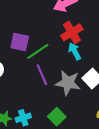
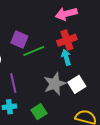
purple line: (42, 75) -> (13, 83), moved
gray star: (68, 83) -> (55, 84), turned 30

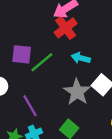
red cross: (67, 40) -> (66, 28), moved
cyan arrow: (66, 57) -> (81, 58), turned -42

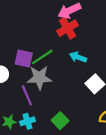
purple square: (22, 54) -> (24, 58), moved
gray star: (77, 92) -> (39, 78), moved, turned 30

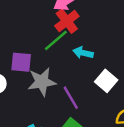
green line: (42, 57) -> (56, 40), moved
purple line: (27, 95) -> (71, 98), moved

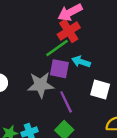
purple square: (21, 62) -> (59, 69), moved
white square: (106, 81) -> (100, 89), turned -30

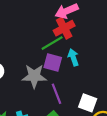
cyan arrow: (81, 62) -> (73, 57), turned 49
white square: (100, 89) -> (88, 103), moved

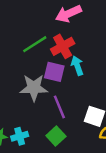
red cross: (64, 28) -> (63, 46), moved
green line: (52, 43) -> (35, 44), moved

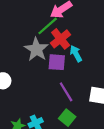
green line: (35, 44) -> (48, 26), moved
gray star: (34, 88) -> (36, 49), moved, turned -30

